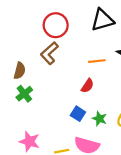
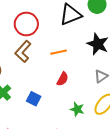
orange line: (97, 61) -> (59, 52), moved
blue square: (78, 114) -> (34, 99), moved

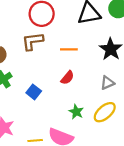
brown L-shape: (23, 51) -> (33, 41), turned 30

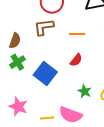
blue square: (34, 92) -> (45, 74), size x1.6

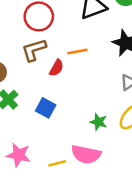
red semicircle: (76, 60) -> (56, 68), moved
blue square: (45, 74) -> (46, 108), size x0.7

